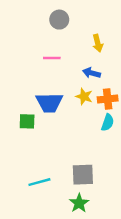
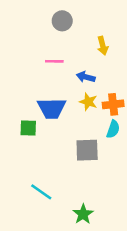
blue arrow: (92, 73) -> (86, 77), moved
gray square: (83, 175) -> (87, 150), moved
cyan line: (39, 182) -> (41, 192), turned 50

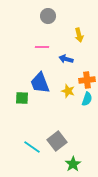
yellow star: (88, 102) -> (68, 91), moved
blue trapezoid: (52, 108) -> (40, 83), turned 70
gray square: (87, 150) -> (57, 141), moved, turned -36
green star: (83, 214) -> (73, 164), moved

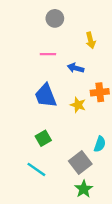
green square: (22, 98) -> (43, 138), moved, turned -32
cyan semicircle: (87, 99) -> (100, 144), moved
gray square: (57, 141) -> (80, 163), moved

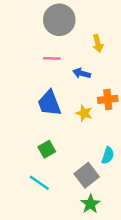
gray circle: (55, 18) -> (59, 20), size x1.6

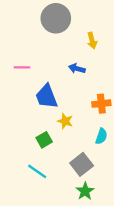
pink line: (52, 58) -> (22, 67), moved
orange cross: (108, 99) -> (101, 104), moved
yellow star: (84, 113) -> (65, 121), moved
cyan semicircle: (108, 155) -> (101, 136), moved

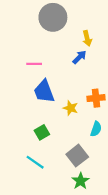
pink line: (22, 67) -> (34, 64), moved
blue arrow: (77, 69) -> (79, 57), moved, turned 120
yellow star: (65, 121) -> (71, 108), moved

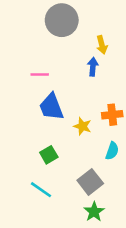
blue arrow: (79, 57) -> (93, 67), turned -40

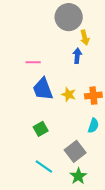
gray circle: (62, 20) -> (69, 17), moved
yellow star: (82, 126) -> (69, 94), moved
cyan line: (41, 190) -> (44, 166), moved

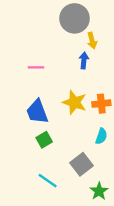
blue trapezoid: (43, 89) -> (37, 112), moved
yellow star: (69, 94) -> (75, 102), size x1.5
green star: (78, 176) -> (99, 191), moved

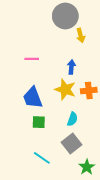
blue arrow: (84, 60) -> (71, 67), moved
cyan semicircle: (101, 136) -> (72, 119), moved
green square: (44, 140) -> (39, 122), turned 32

